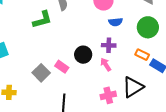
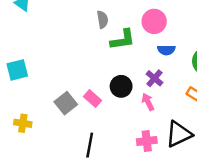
green L-shape: (42, 20) -> (123, 40), moved
purple cross: (109, 45) -> (154, 78), turned 32

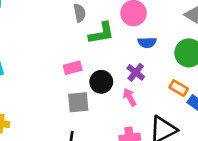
pink rectangle: (93, 98) -> (73, 68), moved, turned -54
gray square: (66, 103) -> (78, 102), moved, turned 35

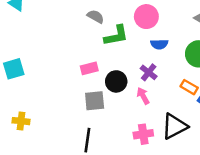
gray semicircle: (80, 13) -> (96, 16), turned -49

